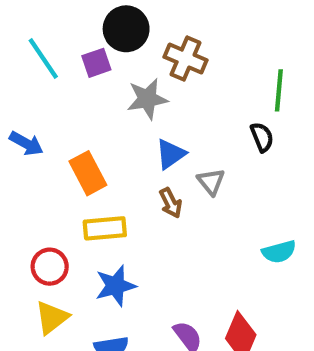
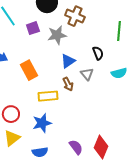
purple square: (96, 63) -> (33, 28), moved
black semicircle: (262, 137) -> (98, 53), moved
yellow rectangle: (105, 228) -> (48, 96), moved
cyan semicircle: (279, 252) -> (119, 73), moved

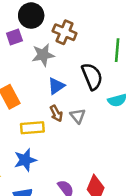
purple square: (33, 28) -> (14, 37), moved
black semicircle: (98, 53) -> (92, 76), size x1.6
gray triangle: (87, 74) -> (78, 116), moved

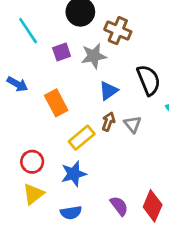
purple square: (14, 37) -> (62, 52), moved
brown arrow: (56, 113) -> (108, 122), turned -133
yellow rectangle: (32, 128) -> (82, 138), turned -35

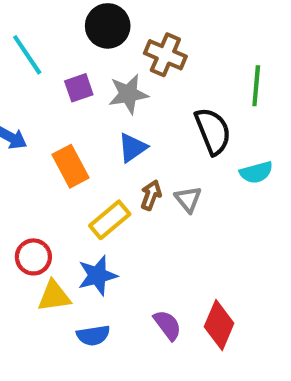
blue triangle: (108, 91) -> (132, 148), moved
yellow triangle: (33, 194) -> (54, 296), moved, turned 30

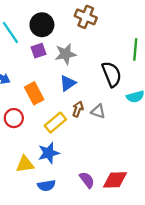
black circle: (108, 26) -> (42, 25), moved
brown cross: (165, 55) -> (86, 17), moved
gray triangle: (188, 199) -> (98, 111), turned -32
red circle: (33, 257) -> (14, 118), moved
red diamond: (219, 325) -> (115, 180), turned 65

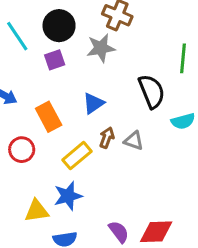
gray star: (66, 54) -> (101, 48), moved

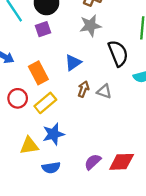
gray star: (101, 48) -> (90, 26), moved
yellow rectangle: (77, 156) -> (45, 103), moved
purple semicircle: (119, 232) -> (93, 162), turned -96

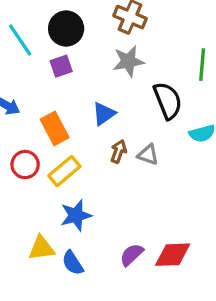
yellow triangle: (29, 146) -> (41, 248), moved
blue semicircle: (51, 168) -> (73, 263), turned 66

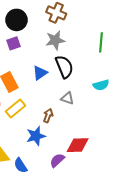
black semicircle: (168, 101) -> (64, 67), moved
brown arrow: (119, 151) -> (48, 116), moved
blue star: (76, 215) -> (36, 136), moved
red diamond: (173, 255) -> (78, 145), moved

